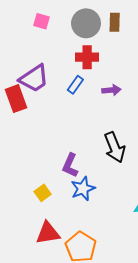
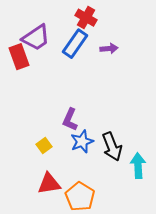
red cross: (87, 57) -> (86, 18), turned 30
blue rectangle: (75, 85) -> (75, 44), size x1.6
black arrow: (115, 147) -> (112, 147), moved

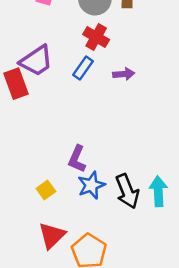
blue rectangle: (75, 44) -> (83, 68), size x0.7
cyan arrow: (138, 166) -> (158, 191), moved
red triangle: (49, 184) -> (52, 235), turned -35

